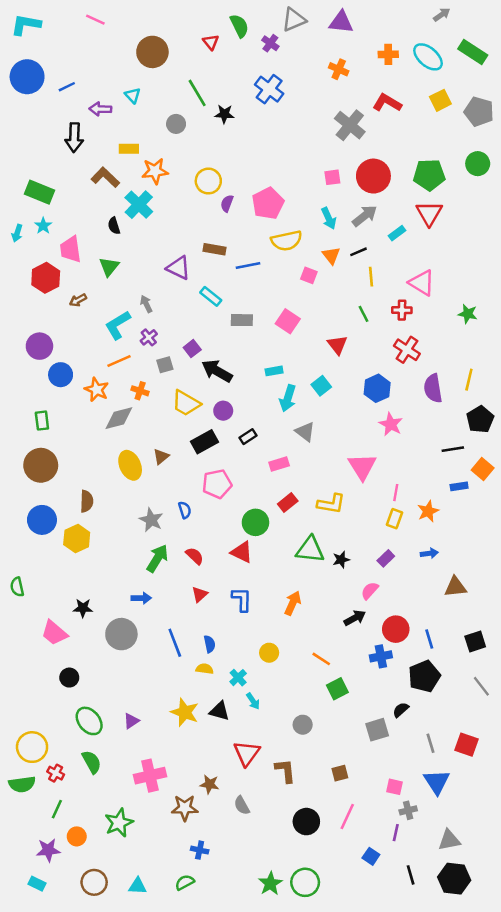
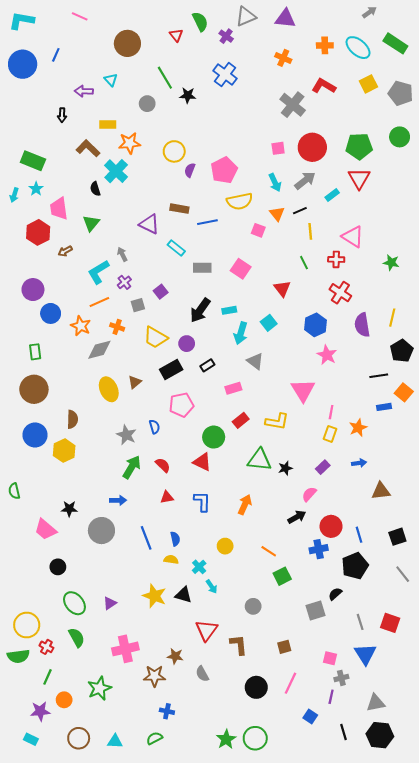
blue line: (67, 87) -> (56, 55), moved, turned -40
black arrow: (74, 138) -> (62, 115), size x0.6
black arrow: (217, 371) -> (200, 310), moved, turned -85
red triangle: (200, 594) -> (167, 497), turned 32

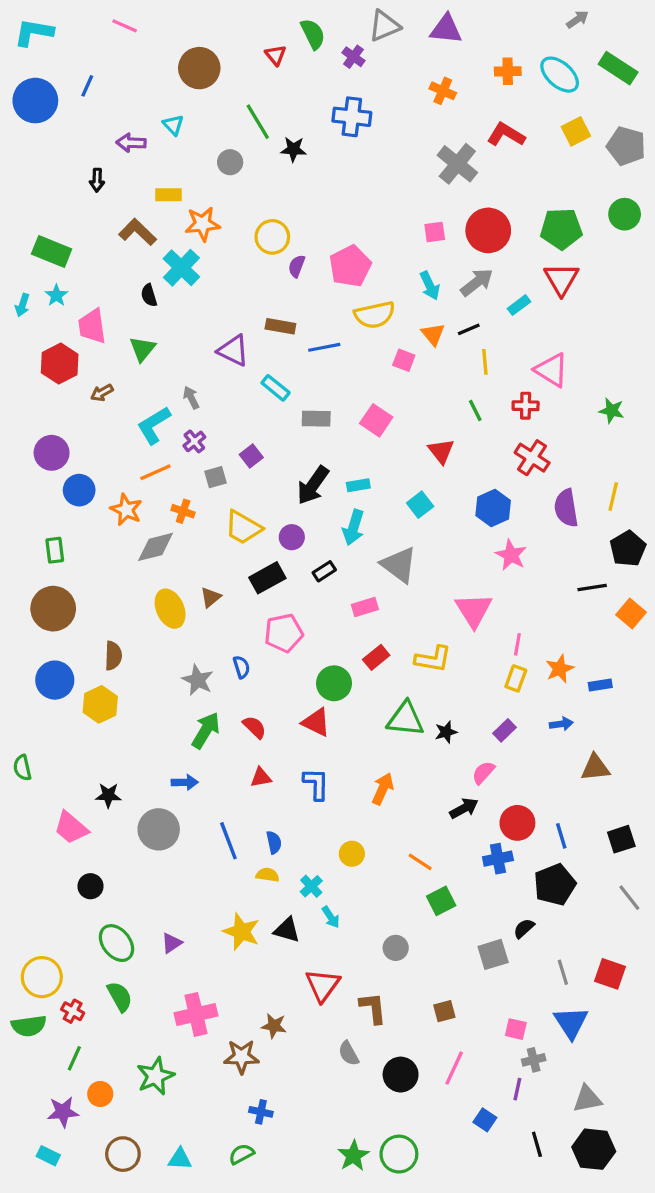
blue cross: (225, 75) -> (352, 117), turned -30
cyan arrow: (241, 333) -> (353, 527), moved
gray triangle: (255, 361) -> (399, 565), size x1.4
blue rectangle: (384, 407) -> (600, 685), moved
gray semicircle: (202, 674) -> (349, 1053), moved

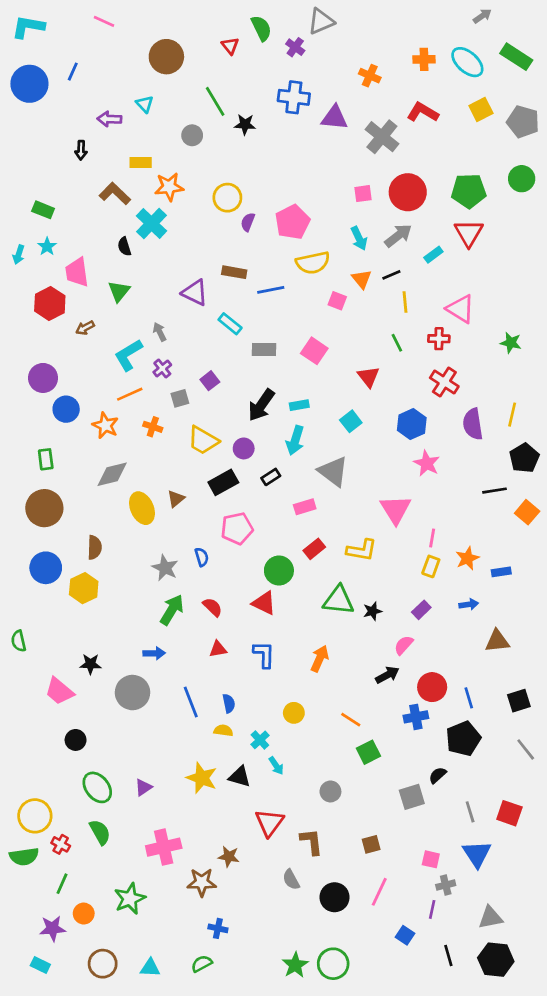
purple triangle: (446, 29) -> (335, 118), moved
green rectangle: (52, 252) -> (43, 210), size x0.7
gray diamond: (155, 547) -> (112, 474), moved

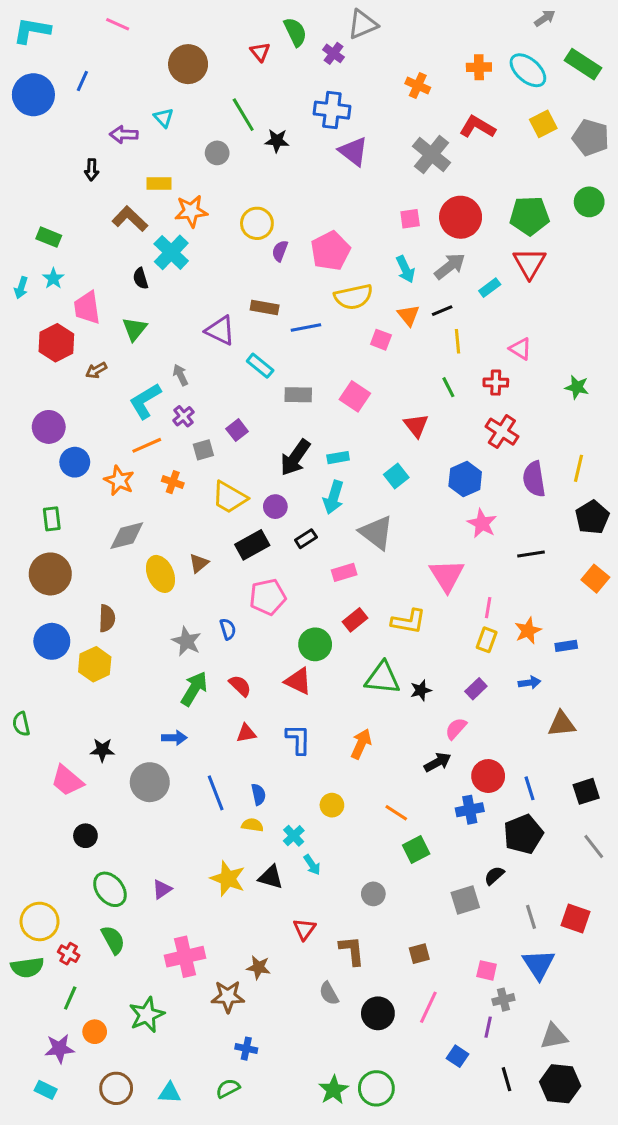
purple triangle: (335, 118) -> (353, 151), moved, turned 32
pink triangle: (461, 309) -> (520, 349), size x0.7
black line: (494, 491) -> (531, 554), moved
red triangle: (269, 823) -> (304, 929), size x0.7

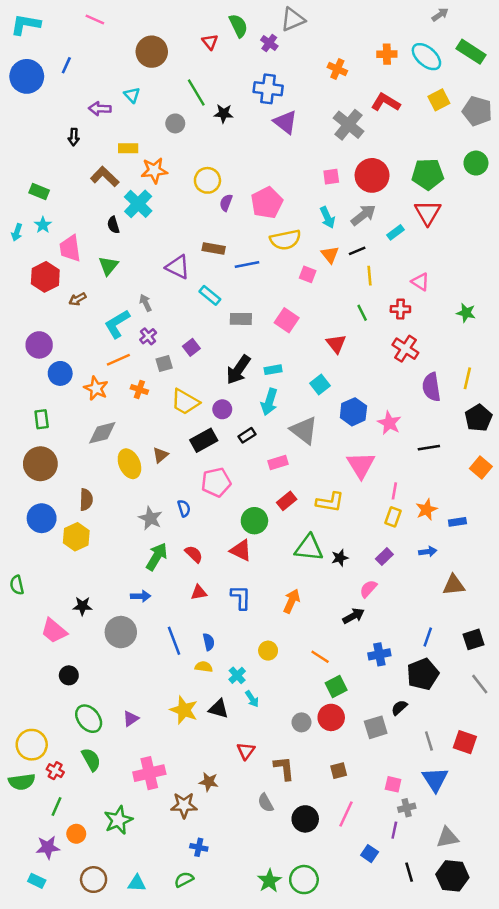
blue hexagon: (465, 479) -> (353, 412), moved
red circle: (488, 776) -> (331, 717), moved
blue line: (529, 788) -> (428, 637), turned 36

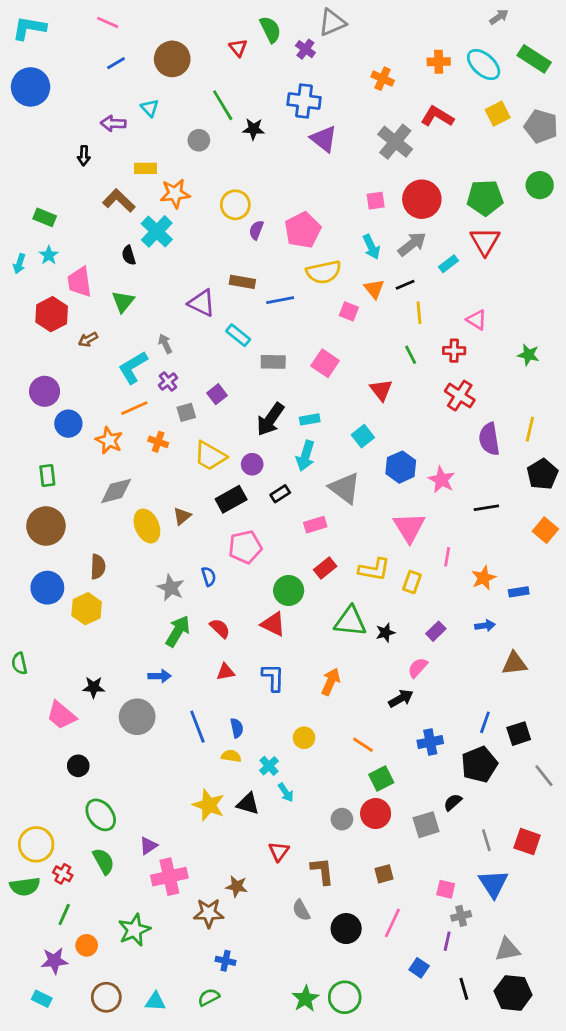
blue line: (66, 65) -> (116, 63), moved, turned 35
yellow rectangle: (393, 517) -> (412, 582), moved
black square: (473, 639) -> (519, 734), moved
purple triangle: (131, 719) -> (148, 846), moved

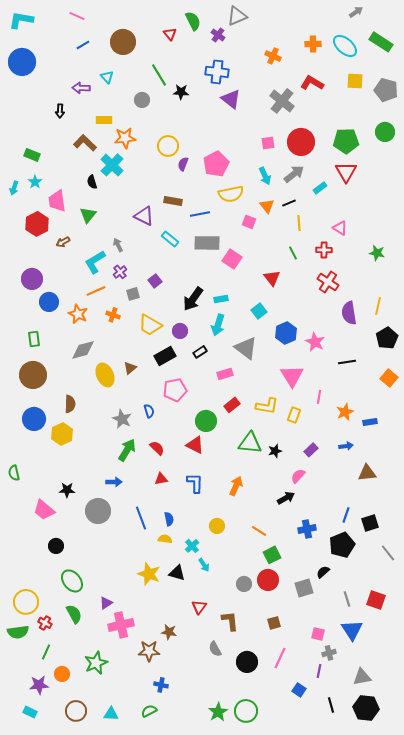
yellow square: (498, 114) -> (355, 81), turned 30
gray rectangle: (273, 362) -> (207, 243), moved, size x1.4

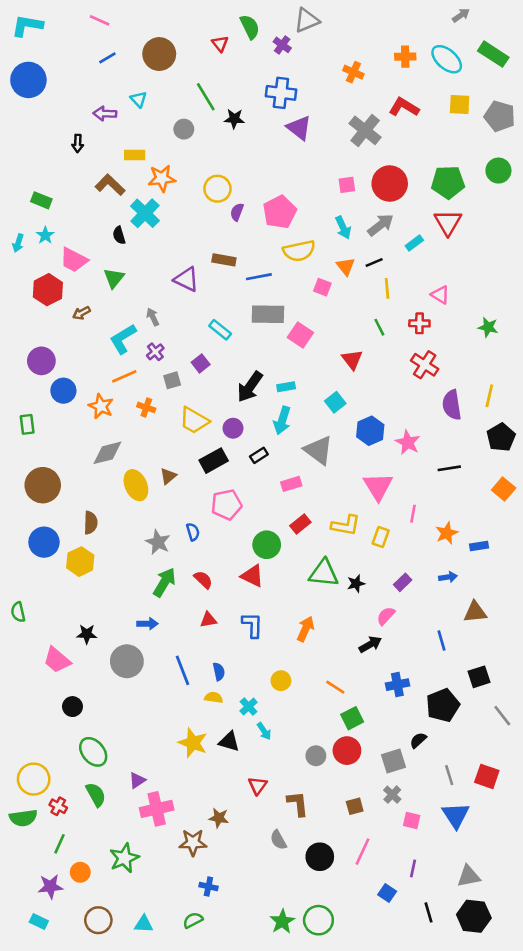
pink trapezoid: (57, 201) -> (74, 260), turned -55
cyan rectangle: (170, 239) -> (220, 330), moved
green rectangle: (34, 339) -> (27, 424), moved
blue line: (346, 515) -> (441, 641), moved, turned -35
gray cross: (329, 653) -> (392, 795), moved, turned -32

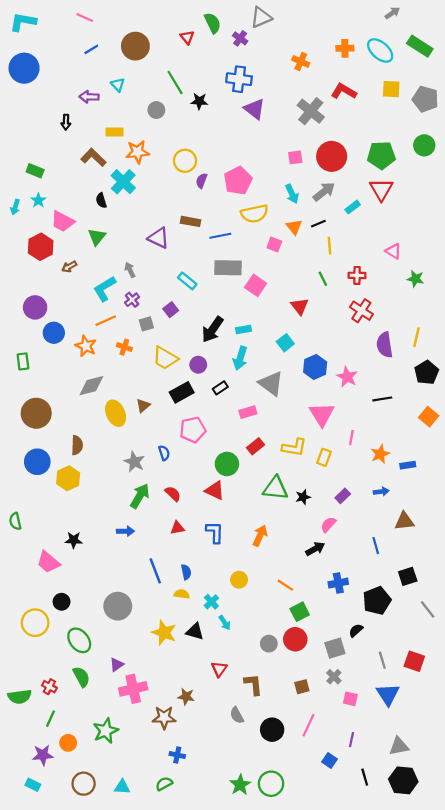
pink triangle: (440, 295) -> (393, 251), moved
gray circle: (127, 661) -> (118, 606), moved
yellow circle: (34, 779) -> (35, 623), moved

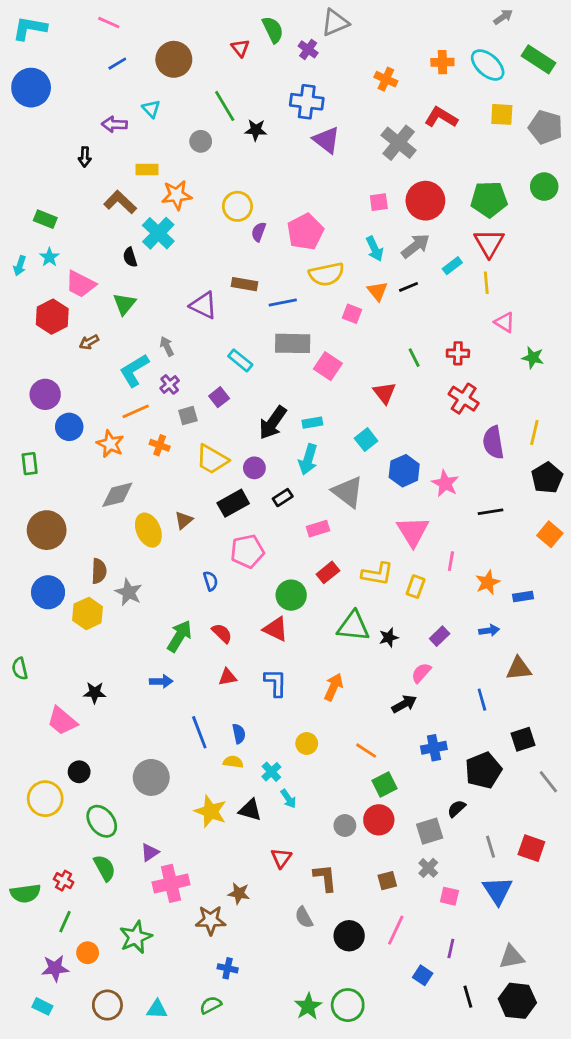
yellow line: (329, 246) -> (486, 283), moved
gray star: (134, 462) -> (129, 592), moved

